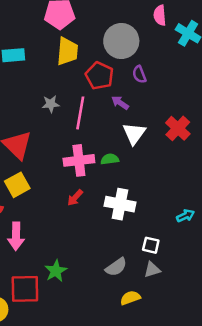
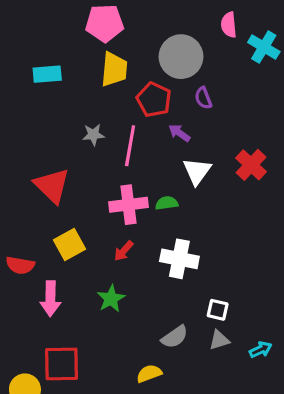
yellow square: (17, 185) -> (70, 245), moved
cyan arrow: (186, 216) -> (261, 350), moved
green star: (56, 271) -> (111, 299), moved
yellow semicircle: (130, 298) -> (149, 373), moved

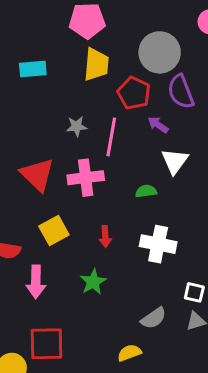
purple semicircle: (203, 98) -> (181, 92), size x1.6
pink cross: (128, 205) -> (86, 178), moved
red arrow: (124, 251) -> (105, 237), turned -45

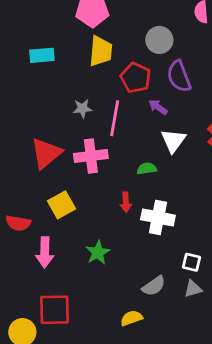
gray circle: (160, 52) -> (159, 40), size x0.7
red triangle: (37, 175) -> (46, 153), turned 36
red arrow: (105, 237) -> (126, 202), moved

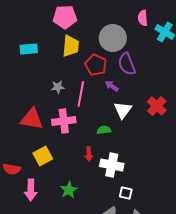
gray circle: (159, 40) -> (113, 38), size x1.4
red triangle: (46, 153) -> (32, 119), turned 50
white square: (192, 262) -> (126, 193), moved

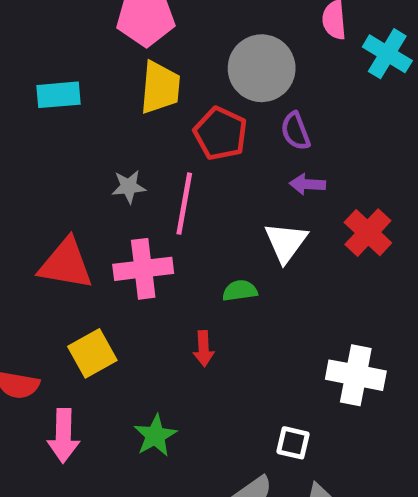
purple semicircle: (127, 64) -> (295, 131), size x0.7
purple arrow: (112, 86) -> (308, 184), moved, turned -32
white cross: (112, 165) -> (356, 375), moved

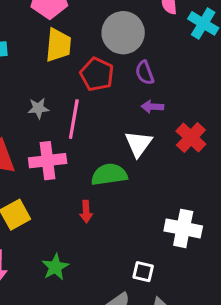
green semicircle: (240, 291) -> (109, 175), size x1.6

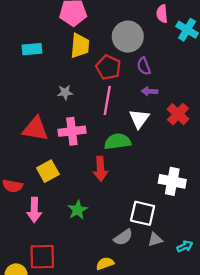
pink line: (74, 119) -> (107, 100), moved
red arrow: (86, 212) -> (100, 169), size x1.5
white square: (143, 272) -> (143, 213), size x1.6

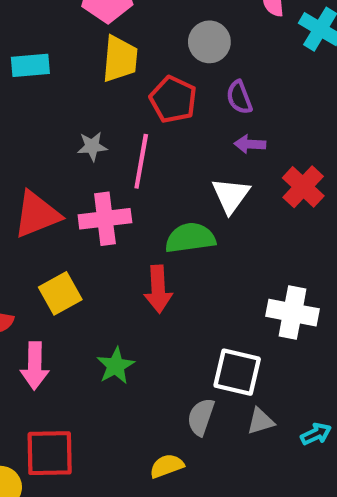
gray circle: (128, 37) -> (209, 42), size x0.7
pink line: (107, 100) -> (141, 161), moved
red triangle: (35, 129) -> (37, 214), turned -32
gray semicircle: (123, 237) -> (201, 417), turned 144

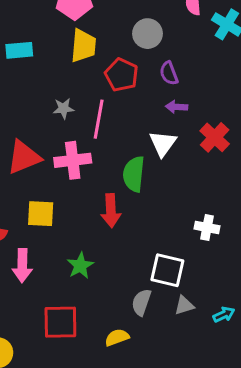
green semicircle: (190, 238) -> (134, 174), turned -76
yellow square: (60, 293) -> (41, 214), turned 32
white cross: (292, 313) -> (207, 227), size x0.7
red square: (50, 453) -> (60, 322), moved

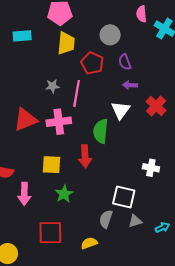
cyan rectangle: (19, 50) -> (22, 36), moved
yellow square: (41, 214) -> (51, 165), moved

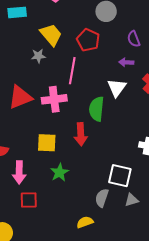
yellow trapezoid: (66, 43) -> (51, 35), moved, turned -45
purple semicircle: (125, 62) -> (134, 39), moved
gray star: (53, 86) -> (38, 56), moved
red square: (50, 233) -> (29, 200), moved, size x0.7

